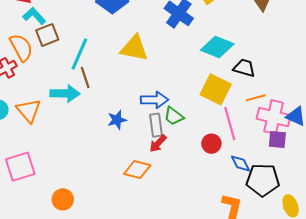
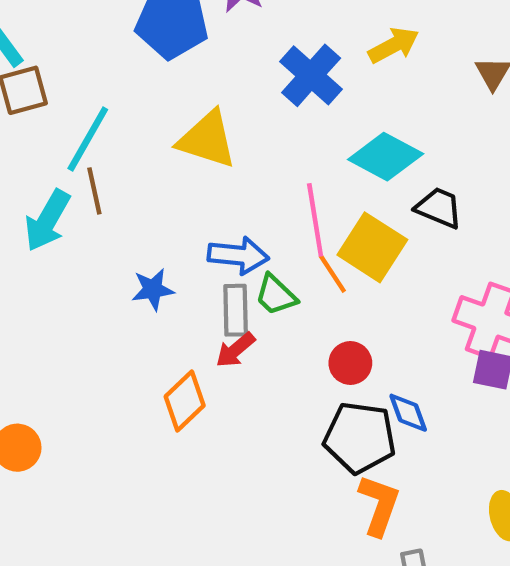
cyan arrow: (65, 94) -> (47, 221), turned 112
orange line: (256, 98) -> (332, 274), moved, turned 66
pink line: (230, 124) -> (315, 220), moved
orange diamond: (137, 170) -> (185, 401), turned -64
black pentagon: (263, 180) -> (360, 438), moved

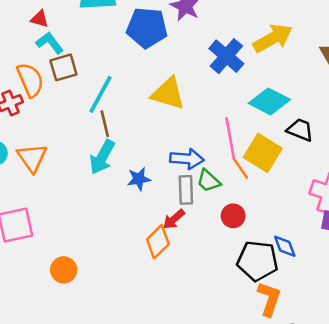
yellow arrow: (394, 45) -> (273, 38), size x1.4
cyan arrow: (47, 221) -> (102, 157), moved
red arrow: (235, 350) -> (174, 219), moved
red circle: (350, 363) -> (233, 216), moved

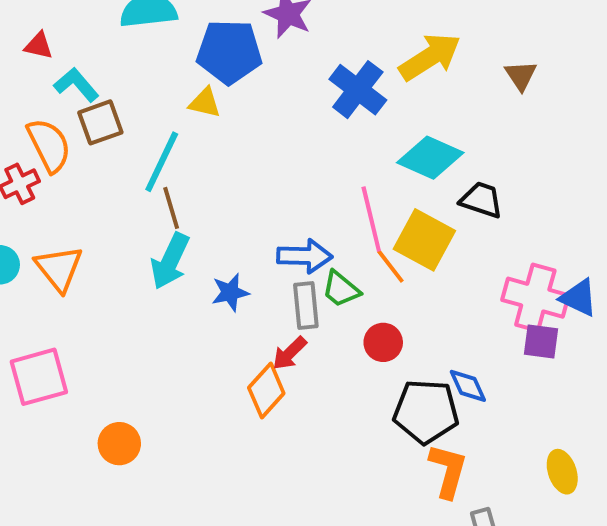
red triangle: (40, 19) -> (39, 46), moved
yellow triangle: (168, 93) -> (205, 103), moved, size x0.6

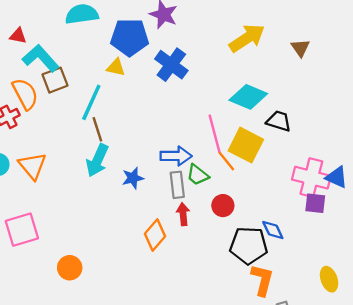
cyan L-shape: (76, 85) -> (40, 58), size x1.4
blue cross: (358, 90) -> (171, 65), moved
red arrow: (290, 353) -> (183, 214), moved, turned 130

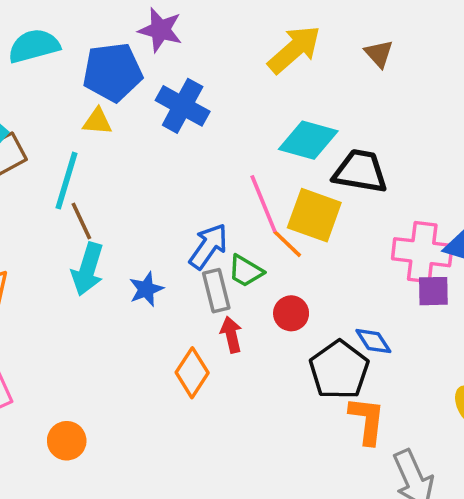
black trapezoid: (279, 121) -> (360, 171), size x1.4
blue arrow: (176, 156) -> (208, 246), turned -48
black pentagon: (249, 245) -> (339, 370), turned -30

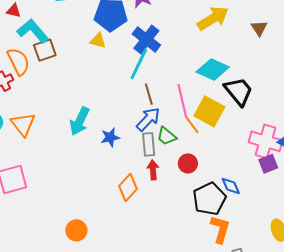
black trapezoid: (360, 171) -> (239, 91), turned 32
cyan line: (67, 181) -> (139, 64), moved
brown line: (81, 221) -> (149, 94), moved
purple square: (433, 291) -> (268, 164), turned -30
orange circle: (67, 441) -> (76, 230), moved

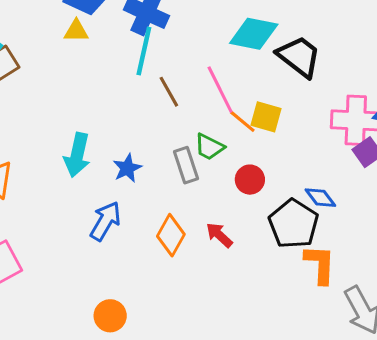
yellow square: (209, 111) -> (266, 117), moved, size x0.7
blue arrow: (148, 119) -> (105, 221), moved
red arrow: (153, 170) -> (219, 235), moved, turned -30

